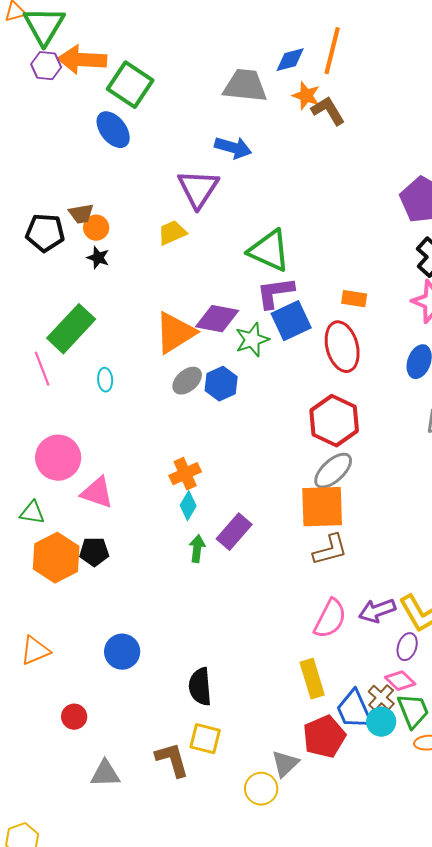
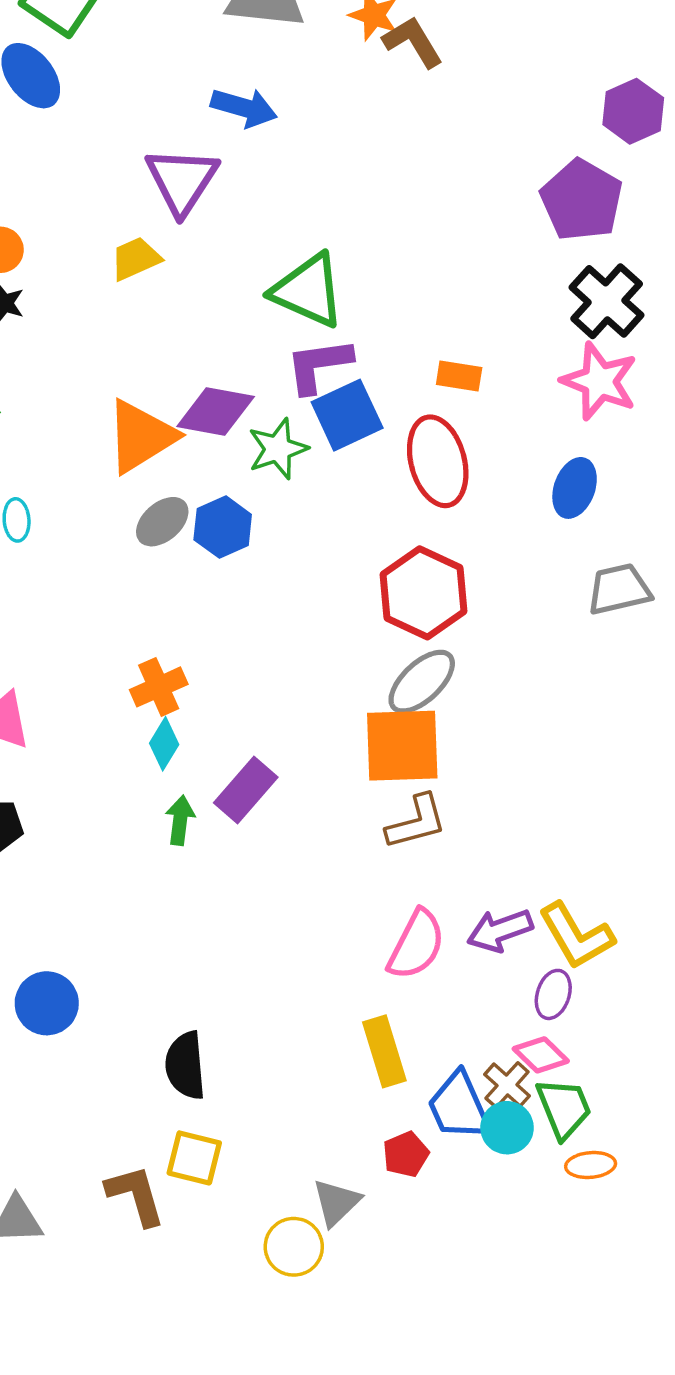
red pentagon: (324, 737) -> (406, 1154), size x0.6

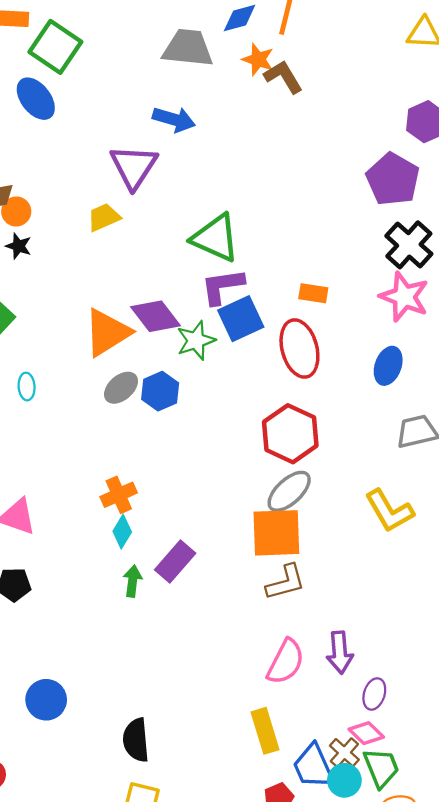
purple diamond: (216, 412) -> (156, 316), turned 42
purple arrow: (500, 930) -> (340, 653), turned -75
yellow L-shape: (576, 936) -> (389, 511), moved

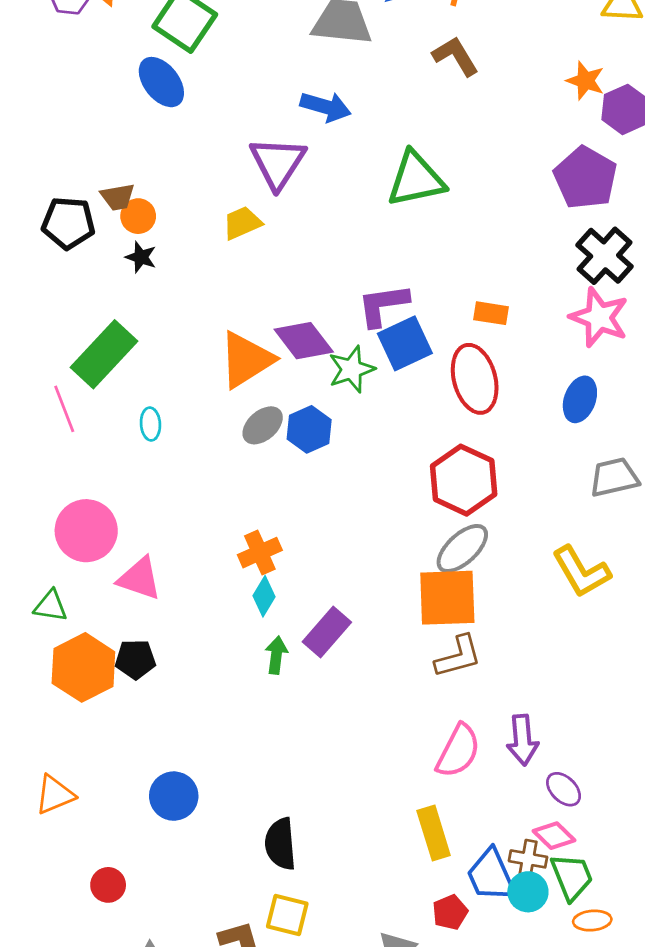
orange star: (258, 59) -> (585, 81), moved
green triangle: (215, 238) -> (416, 179), moved, turned -36
purple ellipse: (374, 694) -> (564, 789), turned -64
brown cross: (344, 753) -> (528, 859), turned -32

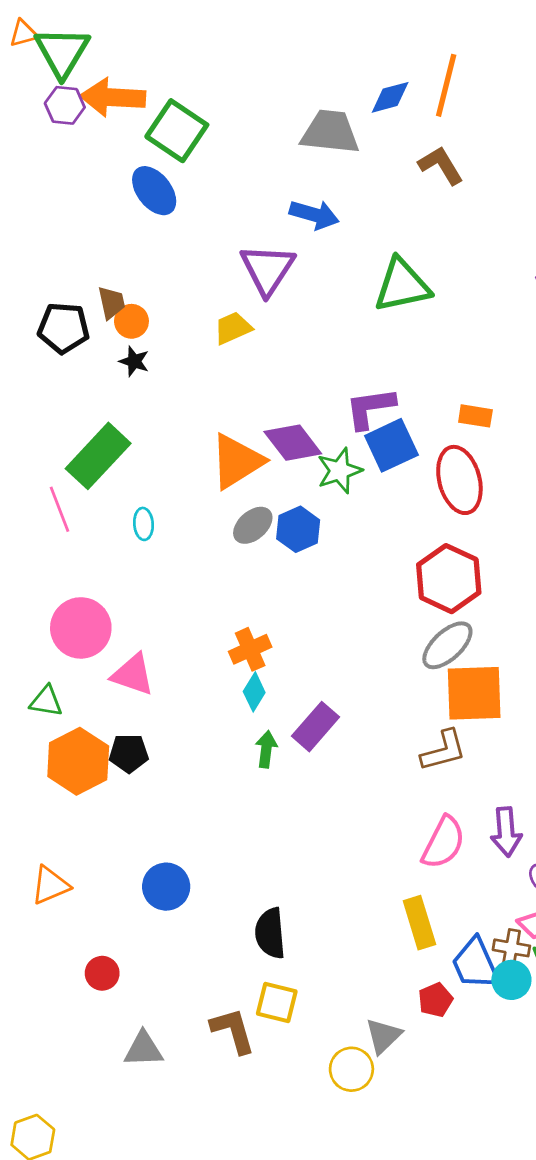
brown trapezoid: (118, 197) -> (111, 303), turned -92
orange square: (447, 598) -> (474, 693), moved

